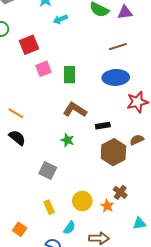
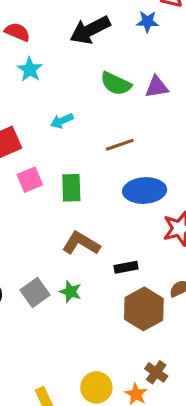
cyan arrow: (60, 19) -> (62, 121), moved
brown line: (118, 47) -> (120, 145), moved
gray square: (48, 171) -> (35, 293), moved, turned 30

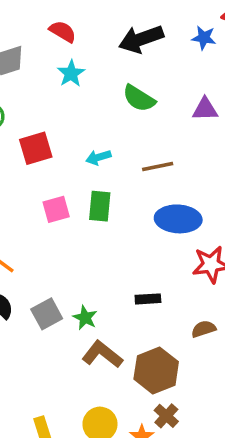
green semicircle: (116, 84) -> (139, 98), moved
cyan arrow: (62, 121) -> (98, 157), moved
pink square: (30, 180) -> (56, 209), moved
brown L-shape: (81, 243) -> (102, 354), moved
brown hexagon: (144, 309) -> (156, 370), moved

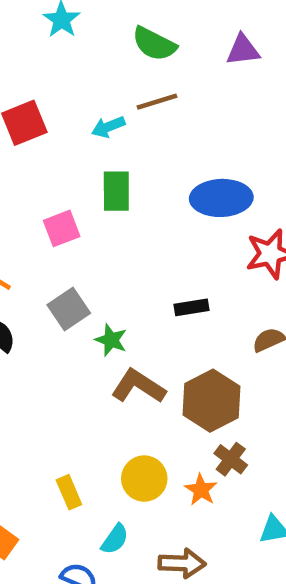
brown line: (158, 166) -> (157, 102), moved
pink square: (56, 209) -> (62, 228), moved
gray square: (47, 314) -> (69, 309), moved

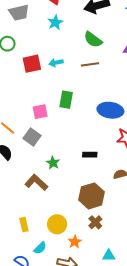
cyan arrow: (108, 127) -> (56, 63), moved
gray square: (69, 309) -> (32, 137), moved, turned -30
brown L-shape: (138, 386) -> (36, 182), moved
orange star: (201, 490) -> (75, 242), moved

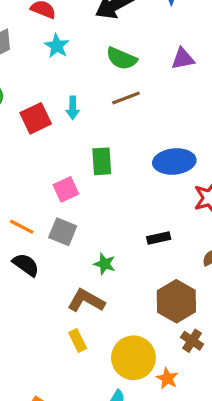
cyan arrow: (56, 63) -> (73, 108), turned -64
yellow circle: (57, 224) -> (133, 358), size x1.4
yellow rectangle: (24, 225) -> (78, 341), moved

